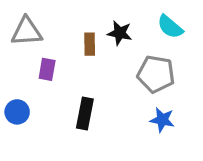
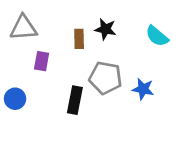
cyan semicircle: (170, 27) -> (157, 36), moved
gray pentagon: (156, 74) -> (105, 78), moved
blue star: (162, 120) -> (143, 89), moved

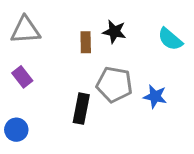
purple rectangle: (42, 61) -> (22, 77), moved, turned -48
blue circle: (15, 99) -> (16, 130), moved

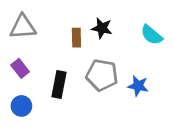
black rectangle: (81, 109) -> (59, 85), moved
blue circle: (16, 130) -> (21, 106), moved

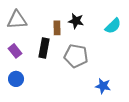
cyan semicircle: (152, 35) -> (113, 26), turned -84
black rectangle: (59, 85) -> (44, 48), moved
blue star: (138, 86) -> (103, 86), moved

